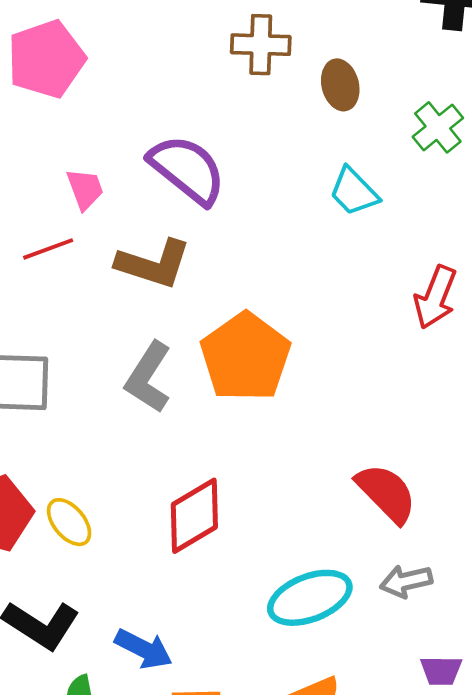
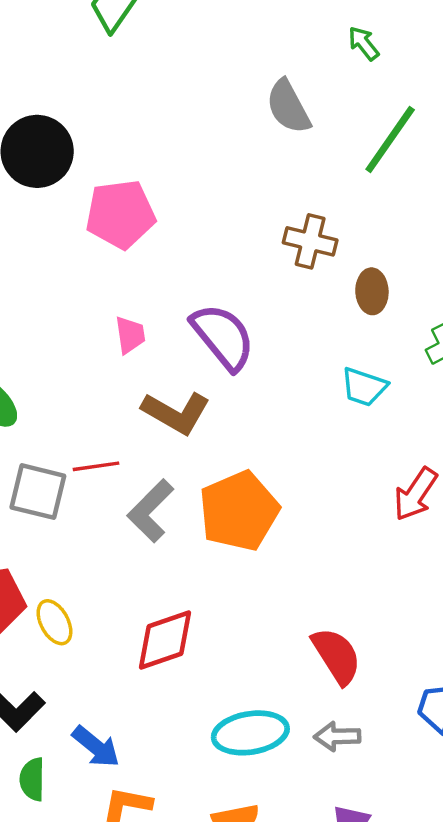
cyan trapezoid: (354, 192) -> (364, 387), turned -39
red line: (48, 249) -> (96, 466), moved

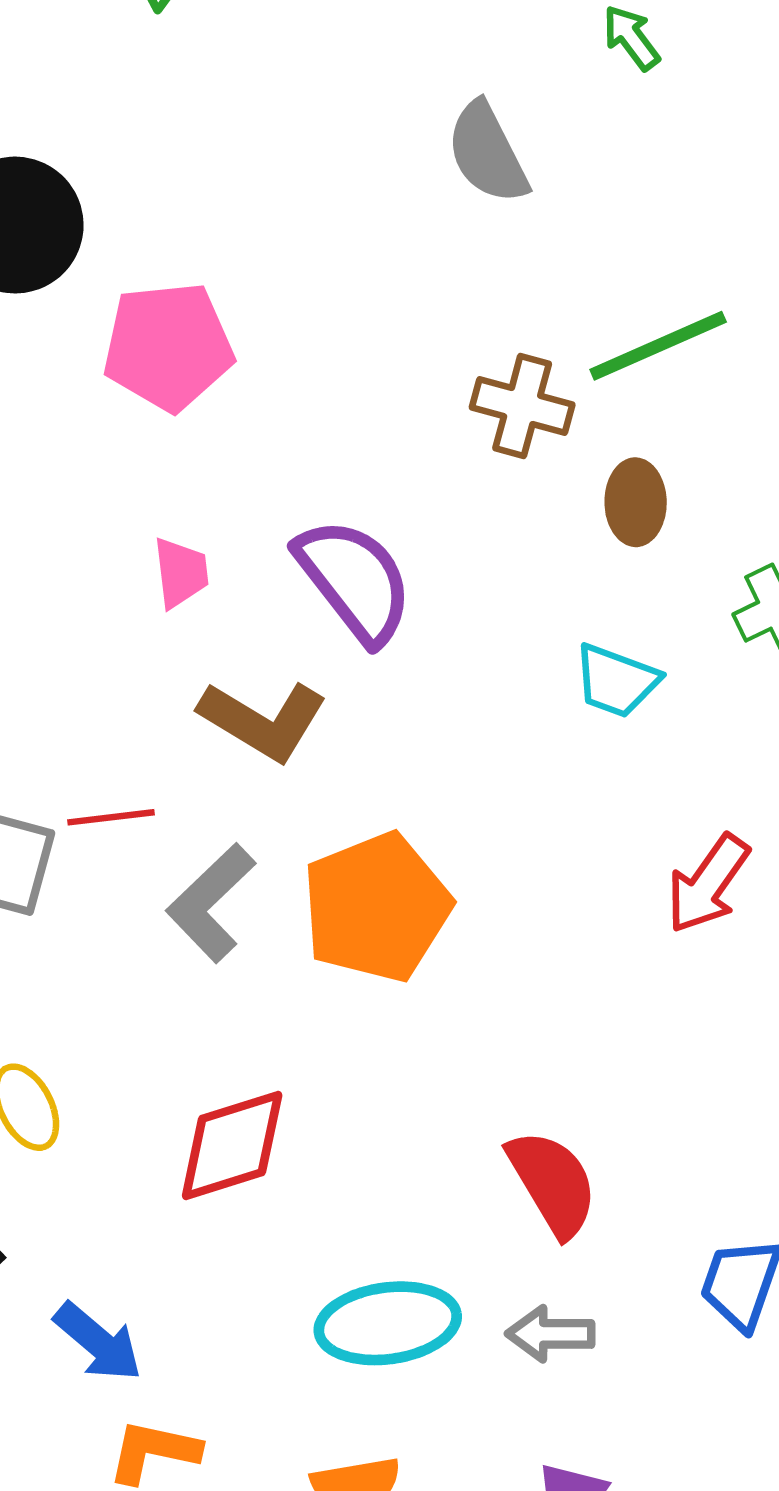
green line: (390, 140) -> (658, 346), moved, turned 30

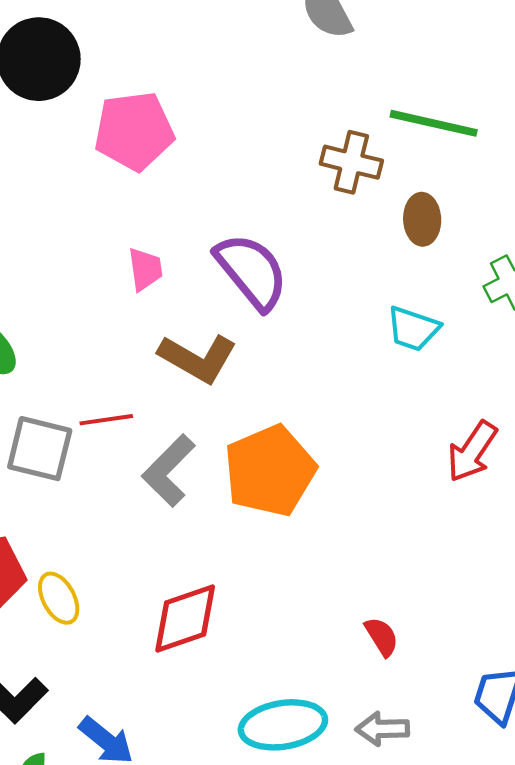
green line: (658, 346) -> (434, 123), turned 38
red semicircle: (553, 1183) -> (382, 637), size x0.6

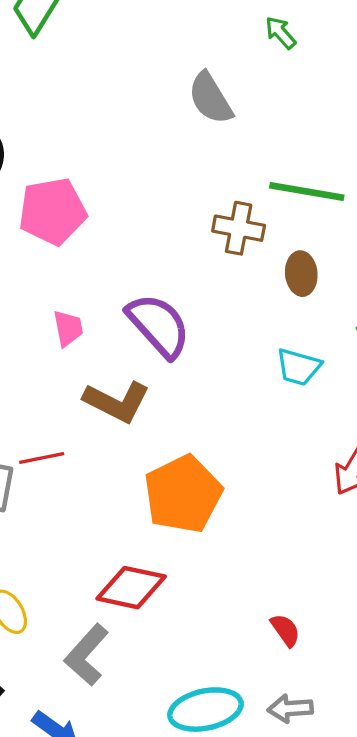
gray L-shape: (169, 471) -> (87, 655), moved
red diamond: (185, 619) -> (131, 588), moved, turned 34

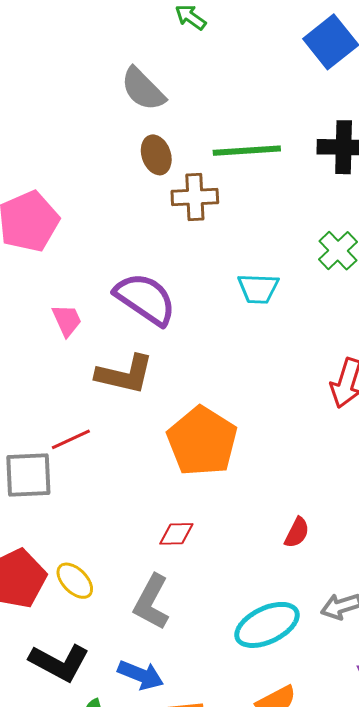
brown ellipse: (301, 274) -> (156, 155), moved
cyan trapezoid: (298, 367) -> (258, 289), moved
red diamond: (131, 588) -> (176, 534), size x0.6
red semicircle: (285, 630) -> (297, 533), moved, turned 76

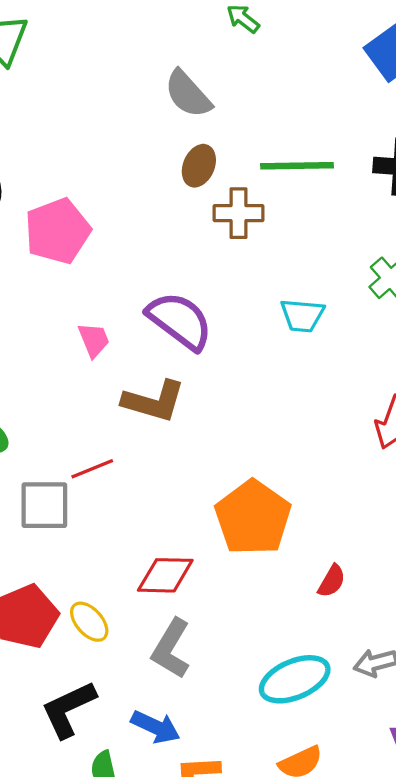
brown ellipse: (156, 155) -> (199, 166), turned 39
orange pentagon: (202, 441) -> (253, 518), moved
red diamond: (176, 534) -> (165, 575), moved, size x1.5
black L-shape: (59, 662) -> (68, 709), turned 124

